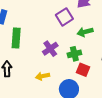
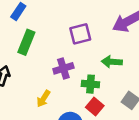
purple square: (64, 17) -> (80, 34), moved
yellow arrow: (43, 76) -> (43, 99), turned -64

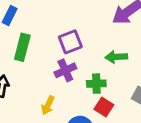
purple square: (80, 34) -> (70, 42), moved

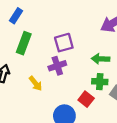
green cross: (96, 84) -> (100, 82), moved
yellow arrow: (48, 105) -> (36, 83), moved, turned -70

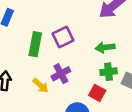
green rectangle: (24, 43) -> (35, 44), moved
purple cross: (57, 66) -> (61, 74), moved

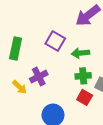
purple square: (63, 37) -> (55, 41), moved, turned -36
red square: (97, 93) -> (85, 97), moved

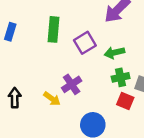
purple square: (55, 41) -> (85, 43), turned 36
green rectangle: (16, 48) -> (53, 29), moved

